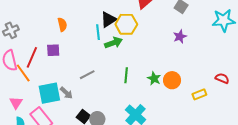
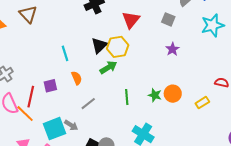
orange semicircle: (62, 25) -> (77, 78), moved
cyan line: (98, 32) -> (65, 53), moved

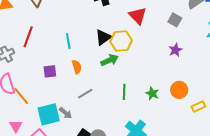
red triangle: (131, 20) -> (138, 16), turned -30
orange circle: (173, 94) -> (179, 90), moved
red line: (31, 97) -> (28, 37), moved

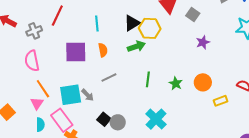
gray square: (175, 20) -> (193, 14), moved
purple square: (50, 71) -> (76, 52), size x1.6
orange line: (21, 96) -> (43, 89), moved

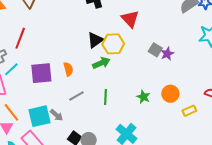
gray square: (193, 14) -> (155, 50), moved
cyan line: (97, 23) -> (11, 69), moved, turned 56
green line: (148, 79) -> (105, 97), moved

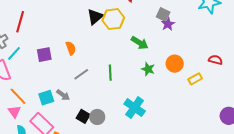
gray square: (155, 50) -> (163, 14), moved
green arrow: (101, 63) -> (140, 43), moved, turned 60
purple square: (41, 73) -> (44, 55), size x0.7
cyan square: (39, 116) -> (46, 98), size x0.7

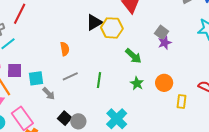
purple square: (44, 55) -> (15, 70), moved
yellow rectangle: (195, 79) -> (182, 101), turned -64
cyan square: (46, 98) -> (36, 78), moved

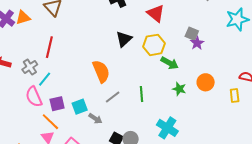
yellow hexagon: (112, 28) -> (154, 45), moved
orange semicircle: (65, 49) -> (101, 71), size x1.6
yellow rectangle: (182, 101) -> (235, 95), moved

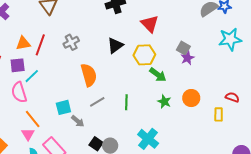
orange triangle: (23, 17) -> (23, 43), moved
gray cross: (30, 67) -> (71, 42), moved
purple square: (57, 104) -> (18, 65), moved

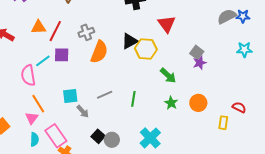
cyan star: (230, 39) -> (244, 50), size x0.7
yellow hexagon: (144, 55) -> (146, 49), moved
purple square: (18, 65) -> (62, 55), moved
orange semicircle: (89, 75) -> (99, 52), moved, turned 30

